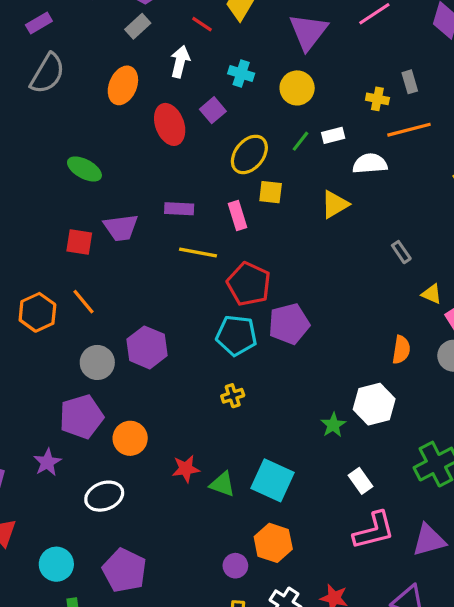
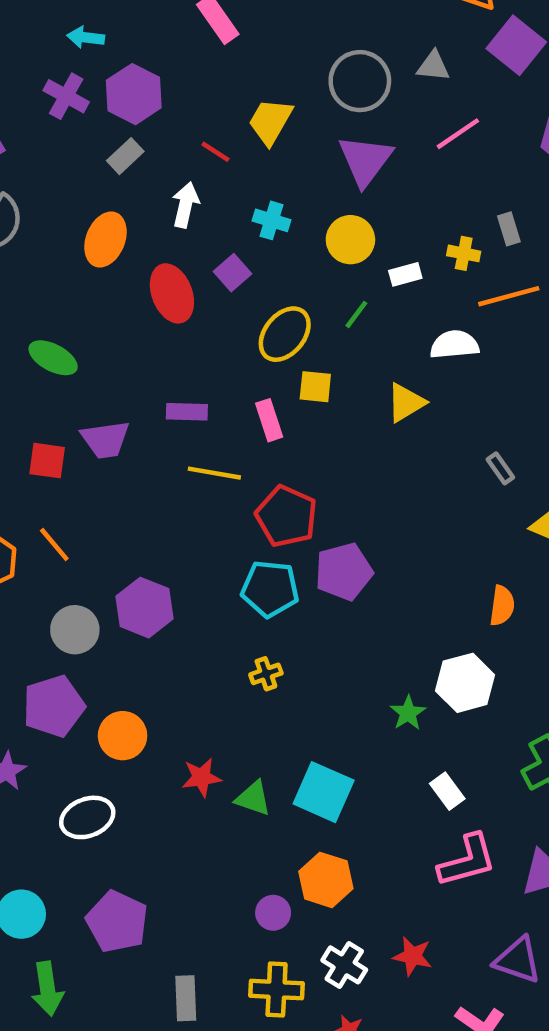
white rectangle: (333, 135) -> (405, 274), moved

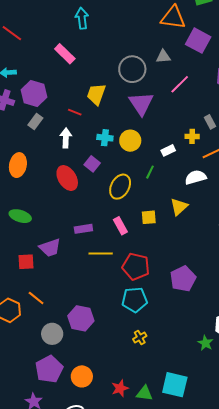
orange ellipse: (106, 240) -> (18, 165), moved
yellow circle: (350, 240) -> (130, 141), moved
yellow square: (315, 387) -> (149, 217), moved
purple pentagon: (344, 572) -> (183, 279), moved

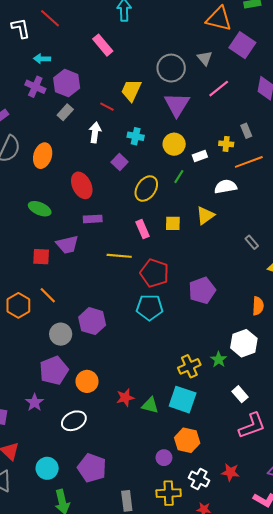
gray triangle: (163, 57) -> (205, 58), turned 49
yellow circle: (130, 141) -> (174, 144), moved
red ellipse: (67, 178) -> (82, 185), moved
purple rectangle: (83, 229) -> (93, 219), moved
yellow cross: (140, 337) -> (189, 366), moved, size x1.5

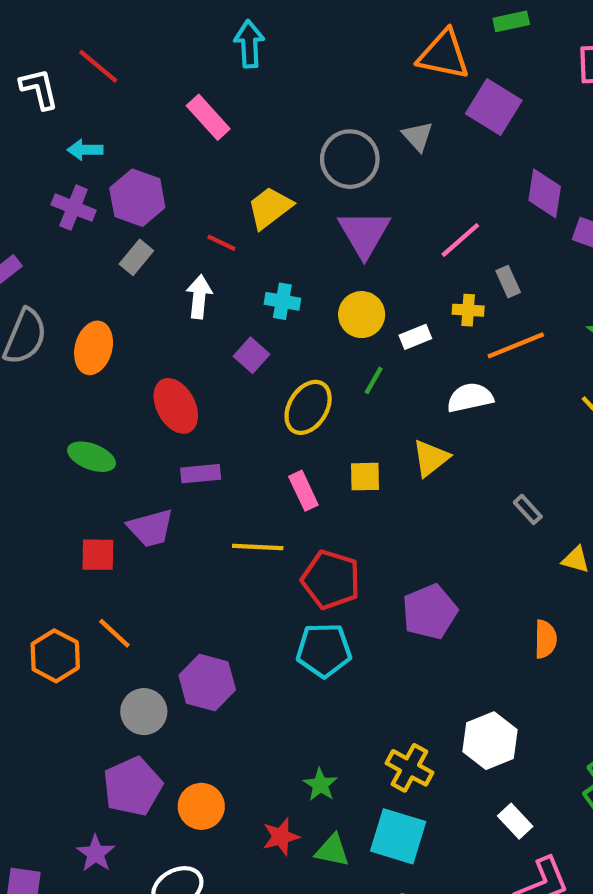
pink line: (219, 89) -> (460, 240), moved
yellow trapezoid: (131, 90) -> (270, 208), turned 30
white hexagon: (244, 343) -> (490, 741), moved
green star: (219, 359) -> (320, 785), moved
yellow cross: (189, 366) -> (409, 768), turned -35

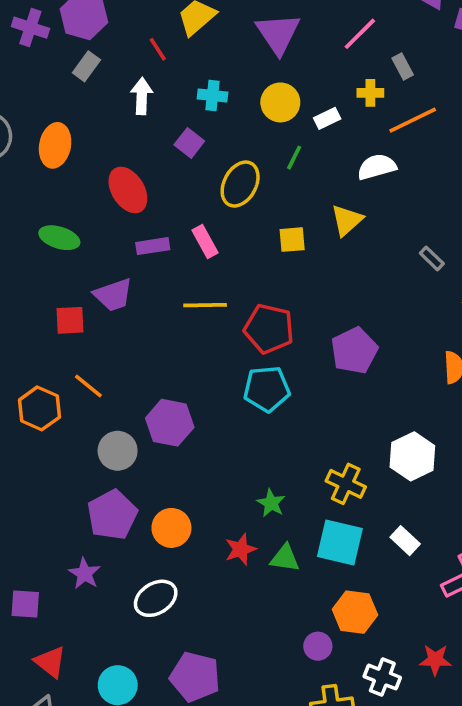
red line: (221, 243) -> (158, 49), turned 35
pink rectangle: (303, 491) -> (205, 242), moved
white rectangle: (515, 821) -> (405, 541), moved

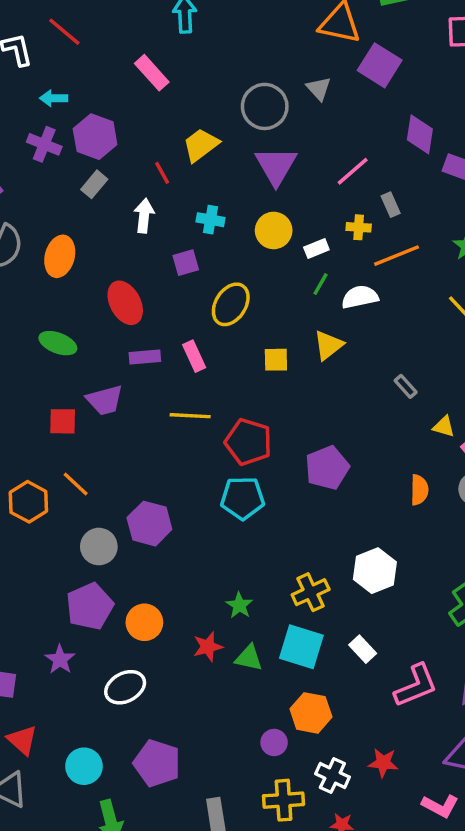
purple square: (189, 143) -> (186, 263), turned 32
green line: (294, 158) -> (320, 284), moved
yellow cross: (346, 484) -> (311, 592), turned 36

